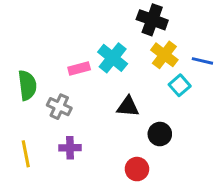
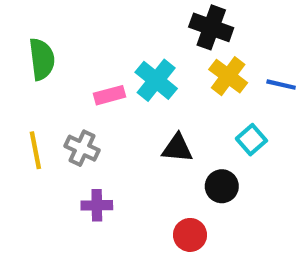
green semicircle: (27, 85) -> (42, 59), moved
cyan square: (180, 85) -> (251, 140), moved
yellow line: (26, 154) -> (35, 150), moved

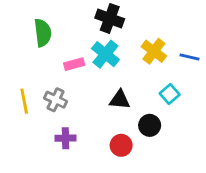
black cross: (211, 27) -> (110, 18), moved
green semicircle: (42, 59) -> (43, 33), moved
red circle: (190, 235) -> (121, 145), moved

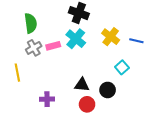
gray cross: (56, 100) -> (34, 48), moved, turned 35
black triangle: (120, 100) -> (82, 85), moved

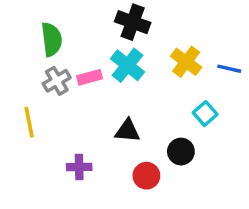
black triangle: (82, 85) -> (127, 131), moved

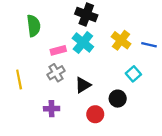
gray cross: (57, 81) -> (56, 73), moved
black triangle: (127, 131) -> (83, 85), turned -36

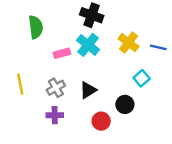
gray cross: (56, 73) -> (56, 88), moved

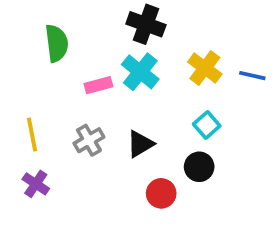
cyan square: (142, 78) -> (207, 125), moved
purple cross: (55, 115) -> (36, 184), moved, turned 35

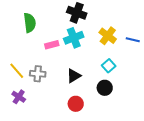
cyan cross: (140, 72) -> (74, 38), turned 30
yellow line: (32, 134) -> (17, 71), turned -30
gray cross: (89, 140) -> (38, 74), moved, turned 35
red circle: (161, 193) -> (76, 104), moved

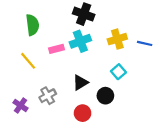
yellow cross: (108, 36) -> (117, 39), turned 36
yellow line: (17, 71) -> (28, 61), moved
gray cross: (38, 74) -> (48, 96), moved, turned -35
black circle: (105, 88) -> (105, 96), moved

